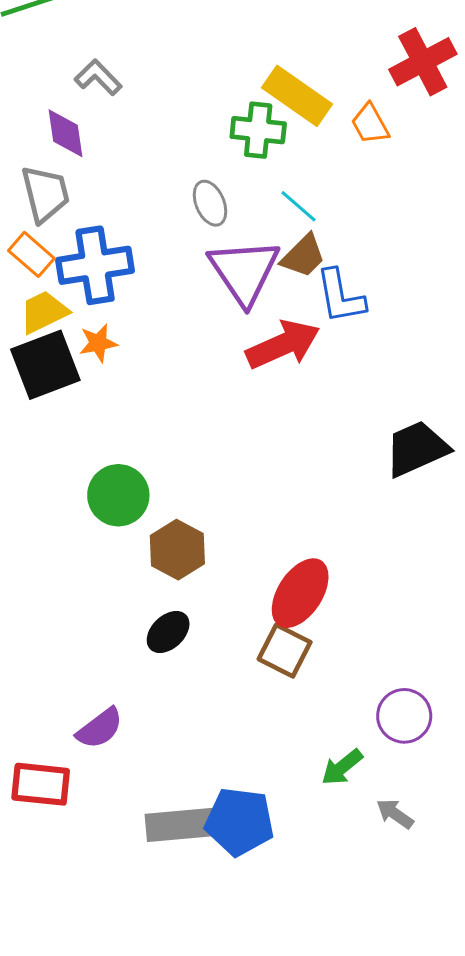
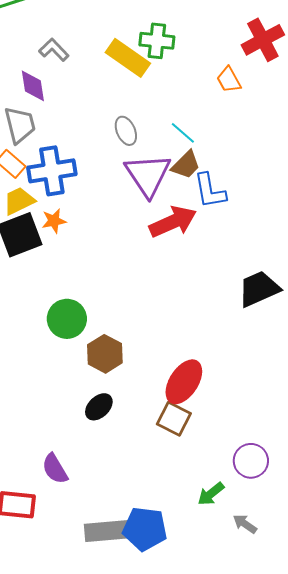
yellow rectangle: (297, 96) -> (128, 58), moved
green cross: (258, 130) -> (157, 41), moved
purple semicircle: (100, 728) -> (55, 469), turned 96

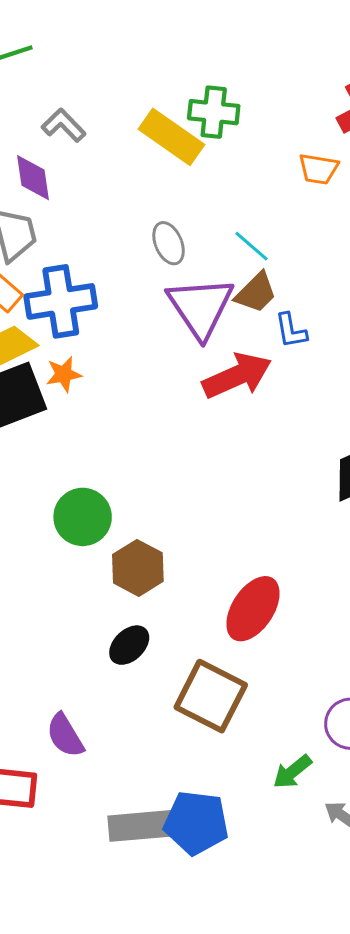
orange trapezoid: (229, 80) -> (319, 169), turned -52
blue L-shape: (210, 191) -> (291, 331), size x0.7
brown square: (174, 419) -> (211, 696), moved, size x1.4

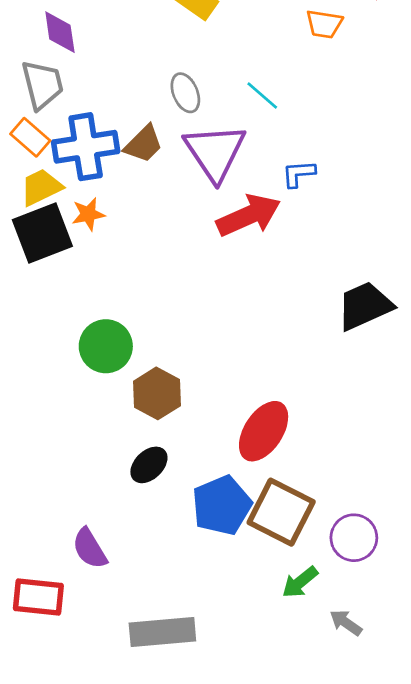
brown trapezoid: (256, 293) -> (144, 144), moved
blue L-shape: (291, 331) -> (299, 174), turned 96
brown square: (211, 696) -> (281, 512), moved
blue pentagon: (196, 823) -> (222, 505), moved, turned -30

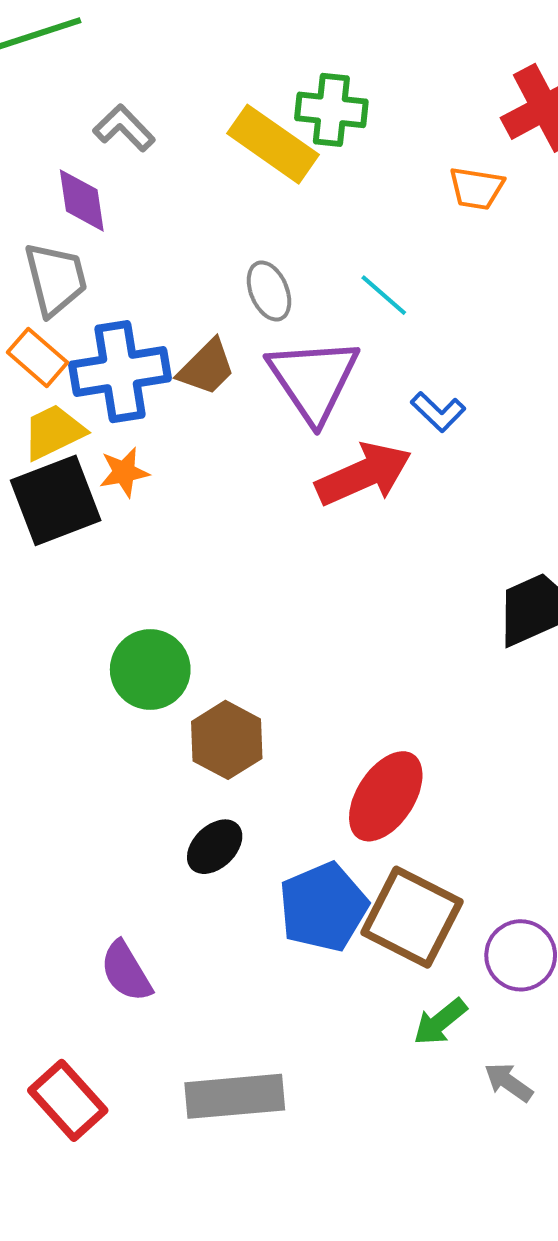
blue L-shape: (299, 174) -> (438, 412), turned -132
red rectangle: (38, 597) -> (68, 1100), moved, turned 42

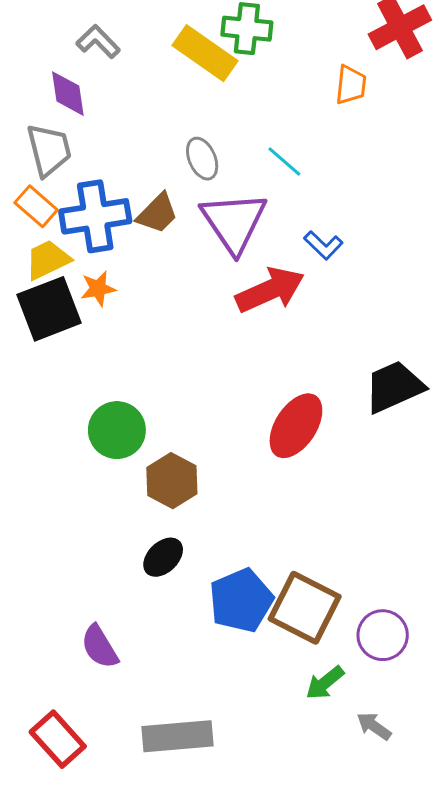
orange trapezoid: (476, 188) -> (351, 85), turned -93
red ellipse: (386, 796) -> (296, 426), moved

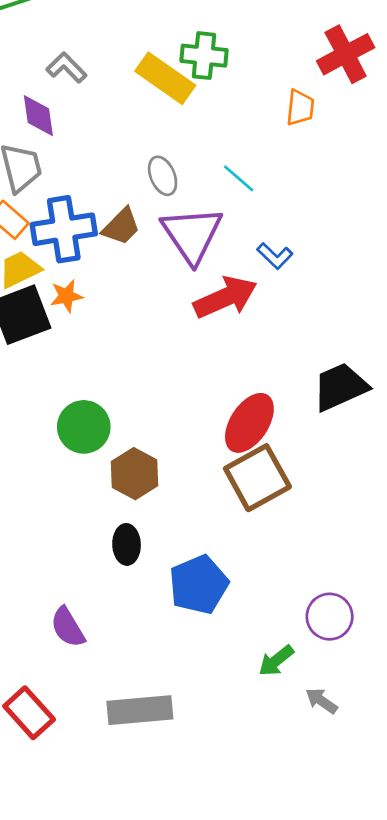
black ellipse: (163, 557) -> (127, 544), turned -48
brown square: (305, 608) -> (257, 478), moved, turned 34

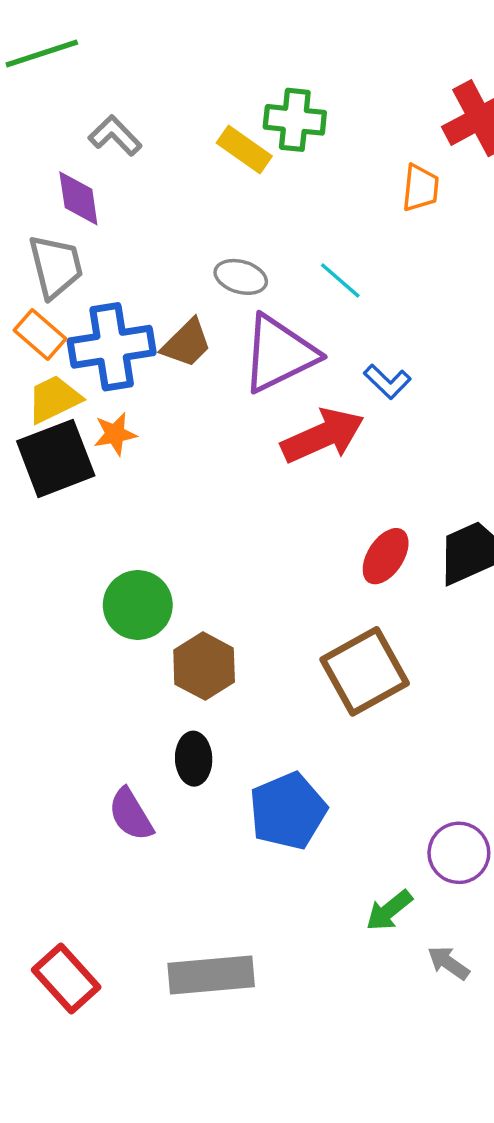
yellow rectangle: (165, 78) -> (244, 150), size x0.7
gray ellipse: (163, 176) -> (241, 277), turned -51
purple triangle: (192, 235) -> (279, 354), turned 38
red ellipse: (249, 423) -> (386, 556), moved, size x0.7
purple semicircle: (68, 627) -> (131, 814), moved

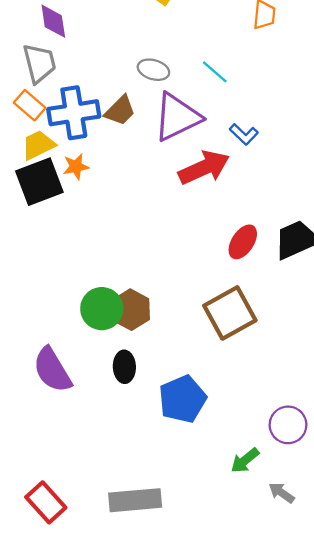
green circle: (138, 605) -> (102, 309), moved
purple semicircle: (131, 814) -> (52, 370), moved, size x1.4

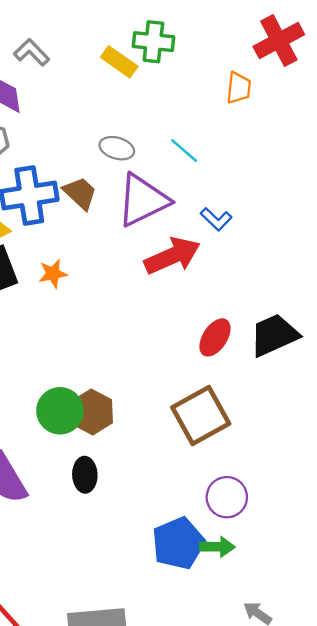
brown trapezoid: (120, 111) -> (80, 193), turned -92
orange star: (76, 167) -> (53, 274), moved
blue pentagon: (183, 399) -> (178, 543), moved
purple circle: (288, 425) -> (227, 497), moved
green arrow: (245, 460) -> (217, 547), moved, turned -140

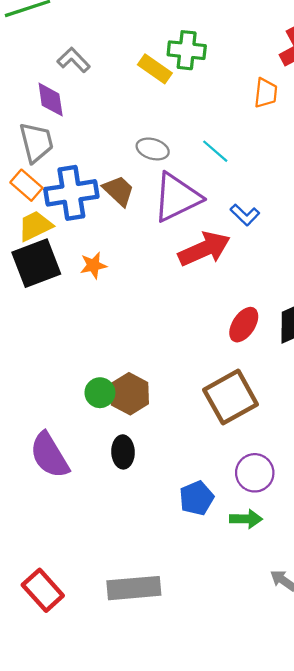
green circle: (60, 411) -> (100, 393), size x0.7
blue pentagon: (178, 543) -> (197, 498), moved, size x0.7

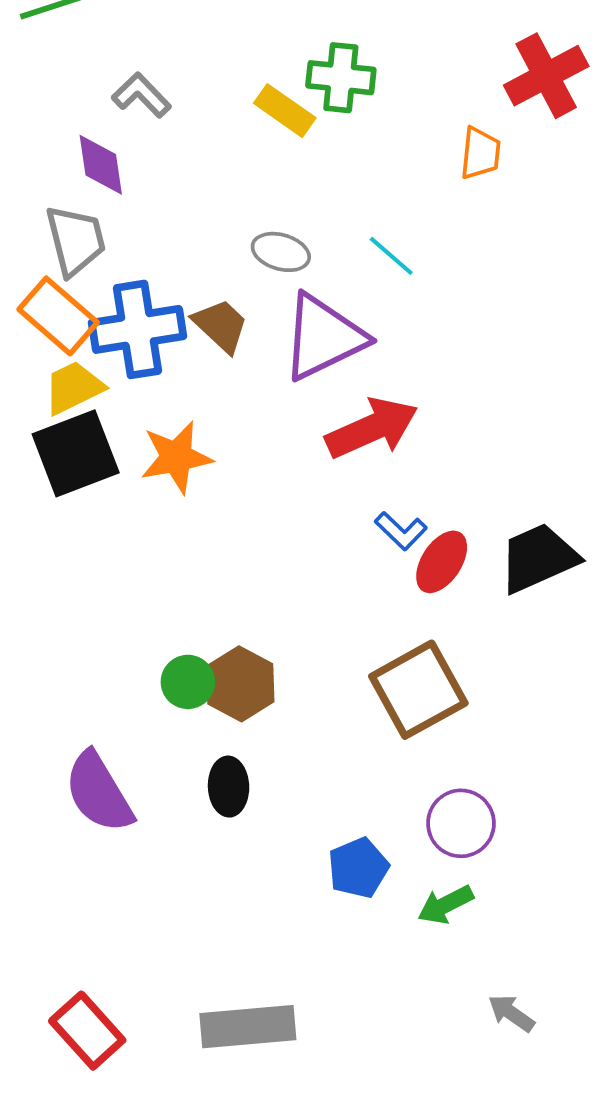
orange rectangle: (26, 185) -> (58, 316), size x1.4
blue L-shape: (245, 215) -> (401, 531), moved
orange star: (93, 265) -> (176, 457), size x1.5
green arrow: (246, 519) -> (445, 905), turned 152

